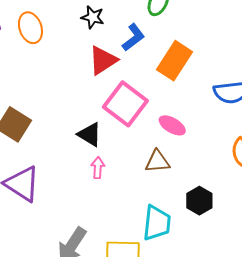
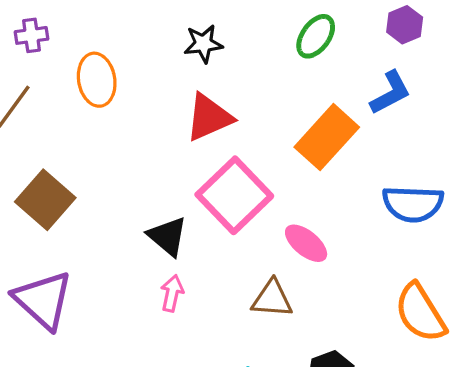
black star: (93, 17) -> (203, 44), turned -30
orange ellipse: (30, 28) -> (97, 80), moved
blue L-shape: (133, 37) -> (390, 93), moved

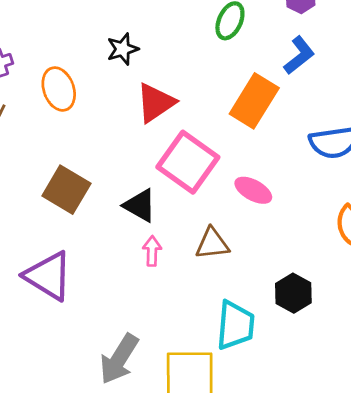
black star: (203, 44) -> (123, 49), moved
brown square: (45, 200) -> (66, 190), moved
brown triangle: (272, 299) -> (212, 244), moved

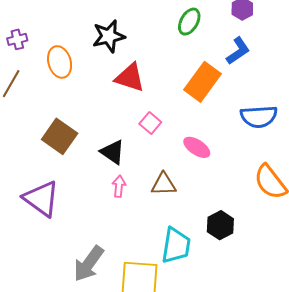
black star: (123, 49) -> (109, 36), size x1.4
red triangle: (156, 103) -> (130, 78), turned 48
pink square: (188, 162) -> (150, 123), size x0.5

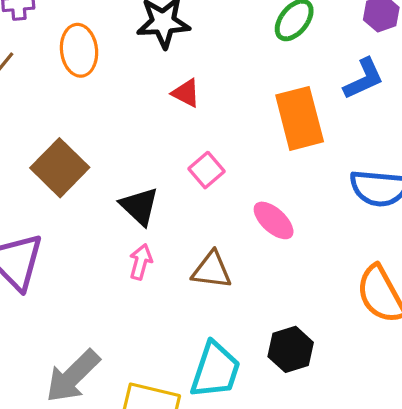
red triangle: (130, 78) -> (186, 93), size x0.6
orange rectangle: (202, 82) -> (300, 118), turned -60

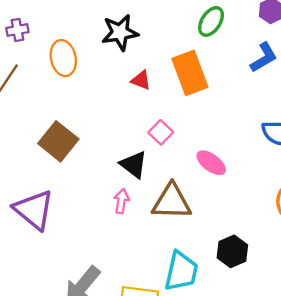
orange rectangle: (300, 118) -> (190, 73), moved
black triangle: (139, 206) -> (134, 165), moved
brown triangle: (212, 270) -> (172, 202), size x1.4

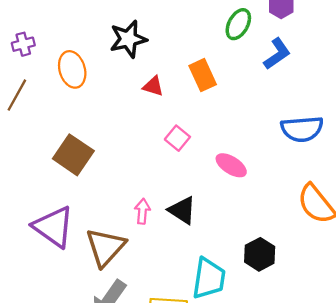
green ellipse: (211, 21) -> (238, 24), moved
orange rectangle: (190, 73) -> (203, 75), size x0.7
black triangle: (134, 165) -> (182, 210), moved
brown triangle: (172, 202) -> (106, 247), moved, turned -45

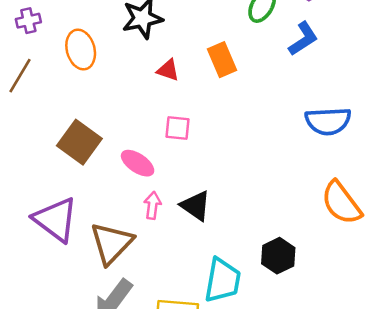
pink square: (177, 138) -> (177, 128), moved, turned -35
pink ellipse: (231, 165) -> (138, 163), moved

